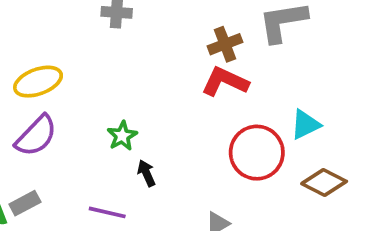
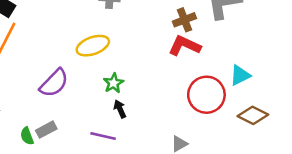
yellow ellipse: (38, 82) -> (93, 46), moved
black arrow: (146, 173) -> (120, 109), moved

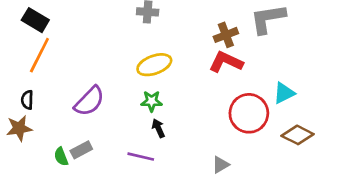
yellow ellipse: (93, 46) -> (154, 65), moved
green star: (113, 83) -> (152, 101), turned 30

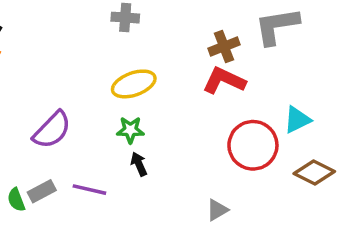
purple line: (141, 157) -> (89, 190), moved

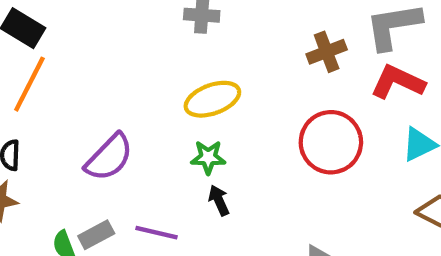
red L-shape: (224, 81) -> (398, 82), moved
red circle: (253, 145) -> (331, 142), moved

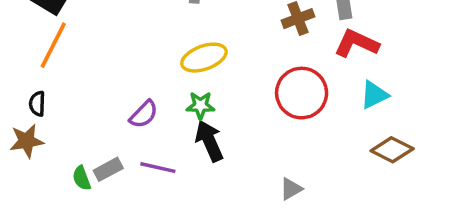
purple semicircle: (109, 157) -> (144, 114), moved, size x0.7
black arrow: (219, 200) -> (209, 141), size x1.6

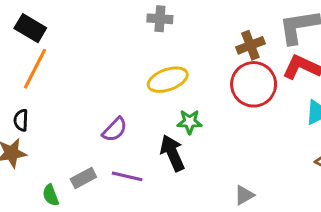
red circle: (302, 93) -> (254, 84), moved
green star: (200, 105) -> (190, 122), moved
green semicircle: (82, 178) -> (51, 195), moved

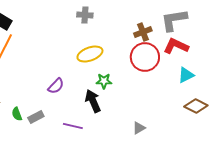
purple line: (127, 176) -> (73, 126), moved
green semicircle: (51, 195) -> (17, 114), moved

